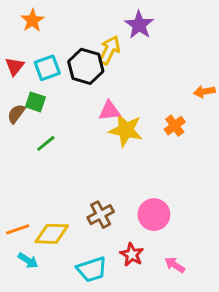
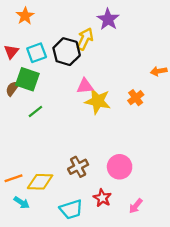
green square: (35, 102) -> (27, 79), size x1.5
pink arrow: (175, 265) -> (136, 206), turned -84

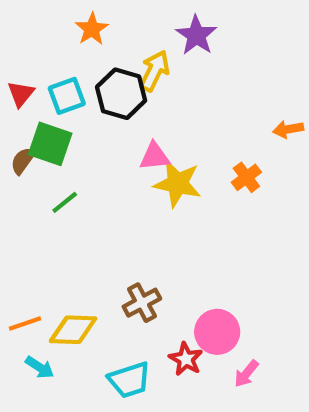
orange star: (25, 16) -> (92, 29), moved
pink circle: (120, 167) -> (217, 332), moved

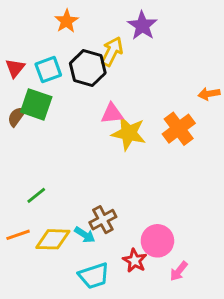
orange cross: (246, 177) -> (179, 129), size x1.5
green line: (65, 202) -> (36, 195), moved
cyan arrow: (40, 367) -> (85, 235), moved

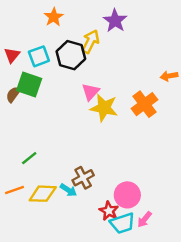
pink triangle: (112, 114) -> (90, 92), turned -42
cyan trapezoid: (94, 276) -> (122, 223), moved

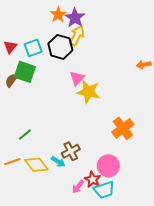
orange star: (54, 17) -> (58, 15), moved
purple star: (115, 21) -> (75, 18), moved
orange cross: (144, 104) -> (123, 128), moved
yellow diamond: (43, 194) -> (36, 165), turned 50
pink arrow: (144, 219) -> (78, 187), moved

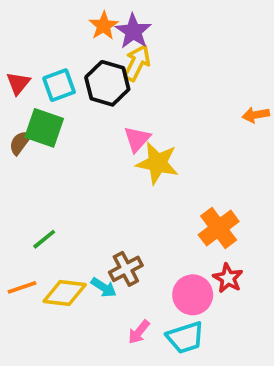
yellow diamond: (36, 165) -> (65, 293), turned -45
red star: (93, 179) -> (228, 278), moved

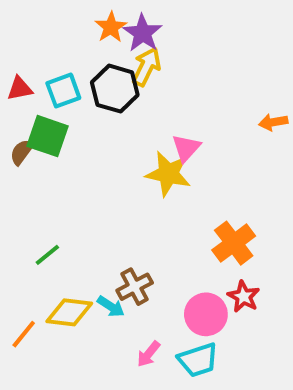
red triangle: (18, 83) -> (20, 89), turned 40
pink triangle: (137, 139) -> (186, 148), moved
orange line: (22, 287) -> (24, 334), moved, turned -32

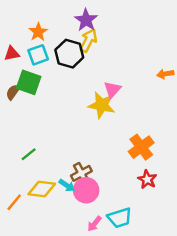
orange star: (111, 27) -> (38, 32), moved
pink circle: (206, 314) -> (86, 190), moved
pink arrow: (148, 354) -> (94, 224), moved

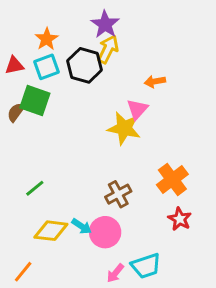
orange arrow: (165, 74) -> (155, 81), moved
brown cross: (81, 173) -> (118, 194), moved
orange line: (14, 202) -> (23, 272), moved

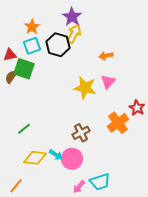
red triangle: (14, 65) -> (10, 55), moved
pink triangle: (137, 109) -> (108, 82), moved
red star: (180, 219) -> (137, 108), moved

